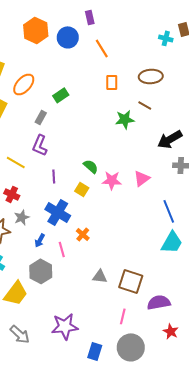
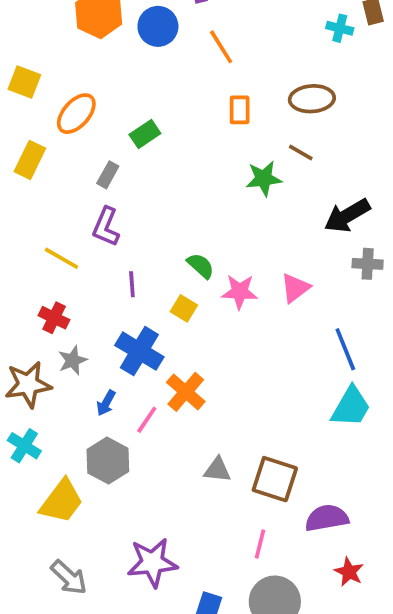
orange cross: (83, 234) -> (186, 392), size x1.5
pink line: (62, 249) -> (147, 420), turned 49

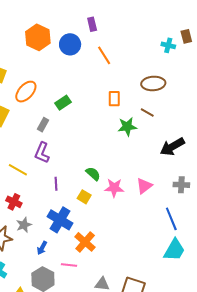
orange rectangle: (240, 110) -> (114, 99), moved
gray cross: (368, 264) -> (181, 185), moved
pink line: (147, 420) -> (69, 265), moved, turned 63

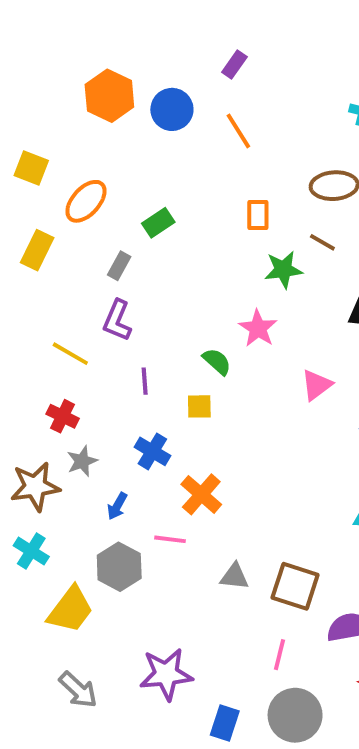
purple rectangle: (92, 24) -> (234, 64), moved, turned 48
pink star: (114, 188) -> (258, 328), moved, turned 30
yellow square: (84, 197) -> (199, 406), turned -32
blue cross: (60, 220) -> (152, 451), size x0.7

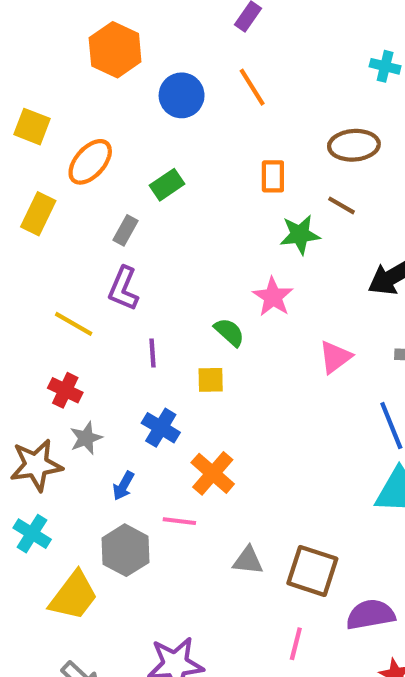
blue circle: (172, 109) -> (182, 95), moved

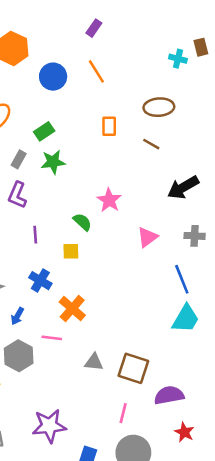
green star: (300, 235) -> (53, 162), moved

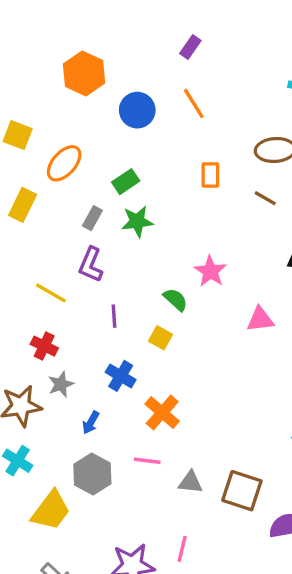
pink triangle: (147, 237) -> (260, 319), turned 30
yellow square: (71, 251) -> (161, 338), turned 30
pink line: (52, 338) -> (147, 461), moved
pink line: (123, 413) -> (182, 549), moved

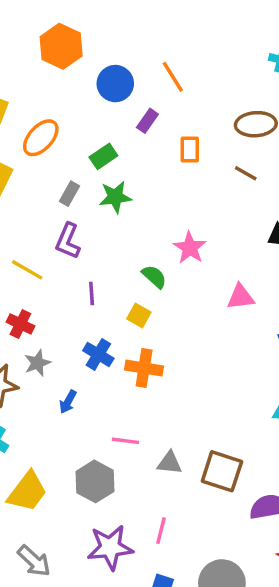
purple rectangle: (190, 47) -> (147, 121), moved
orange cross: (162, 413) -> (144, 368), moved, turned -32
gray hexagon: (92, 474) -> (95, 481), moved

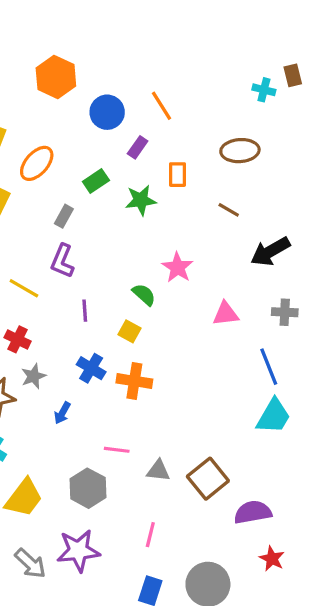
brown line: (246, 173) -> (229, 210), moved
green star: (115, 197) -> (141, 200), moved
brown square: (222, 471) -> (208, 479), turned 33
purple star: (110, 547) -> (78, 551), moved

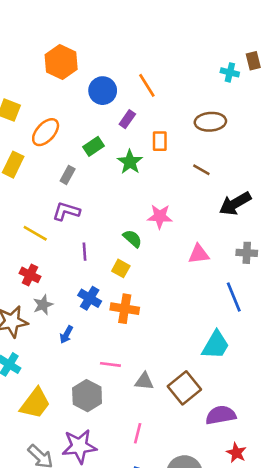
green star: (141, 200) -> (130, 162), turned -30
purple L-shape: (62, 261) -> (66, 211), turned 84
pink star: (178, 267) -> (160, 216), turned -30
cyan trapezoid: (274, 416) -> (216, 345), moved

